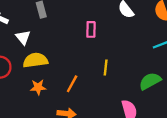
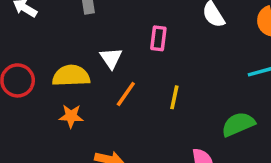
white triangle: (23, 37) -> (111, 58), moved
orange line: (72, 84) -> (126, 94), moved

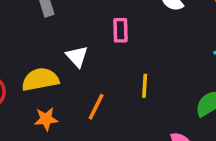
orange line: (126, 94) -> (96, 107), moved

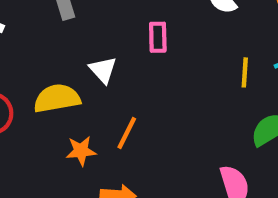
yellow line: (145, 86) -> (245, 72), moved
orange star: (46, 119) -> (81, 151), moved

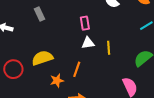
white triangle: (103, 70) -> (88, 43), moved, turned -48
yellow line: (245, 72) -> (109, 48), moved

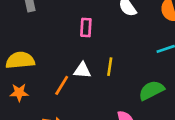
white triangle: (88, 43) -> (82, 70), moved
orange star: (57, 81) -> (19, 93), moved

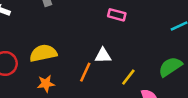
pink rectangle: (86, 27) -> (117, 15), moved, turned -72
yellow line: (110, 67) -> (128, 77), moved, turned 36

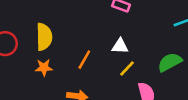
yellow semicircle: (43, 53) -> (44, 37), turned 96
white triangle: (103, 56) -> (120, 46), moved

